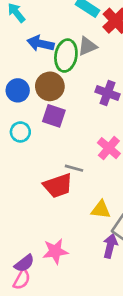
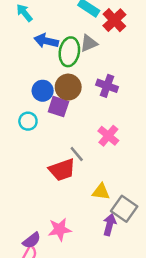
brown circle: (50, 86) -> (68, 87), moved
blue circle: (18, 90) -> (43, 91), moved
gray line: (74, 168) -> (77, 154), turned 35

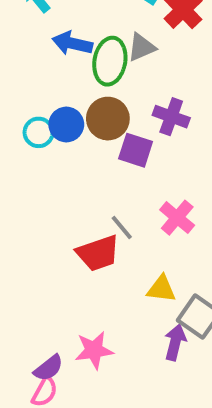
purple square: (58, 107) -> (136, 150), moved
cyan circle: (28, 121) -> (39, 132), moved
pink cross: (108, 136) -> (177, 218), moved

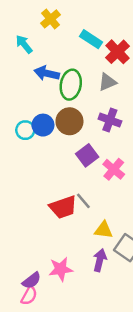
gray triangle: (142, 47) -> (107, 82), moved
purple square: (136, 150) -> (87, 155), moved, turned 35
pink cross: (177, 218) -> (114, 169), moved
gray line: (122, 227) -> (83, 201), moved
purple arrow: (175, 342) -> (100, 260), moved

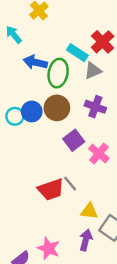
cyan rectangle: (91, 39) -> (77, 53), moved
pink star: (61, 269) -> (48, 248), turned 30

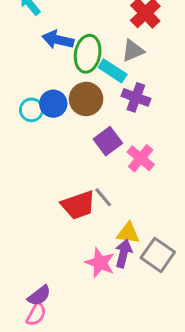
cyan rectangle: (77, 53) -> (113, 71), moved
purple arrow: (86, 240) -> (123, 253), moved
pink star: (48, 248) -> (100, 263), moved

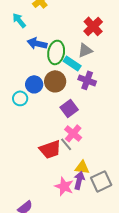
cyan circle: (31, 110) -> (20, 98), moved
pink cross: (141, 158) -> (73, 133), moved
gray square: (158, 255) -> (101, 181), turned 30

